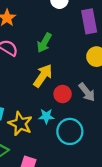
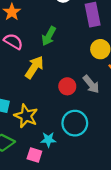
yellow arrow: (43, 76) -> (34, 67), moved
cyan star: (46, 116) -> (48, 140), moved

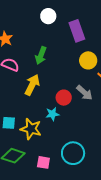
cyan circle: (75, 123) -> (73, 153), moved
cyan star: (48, 140) -> (52, 114), moved

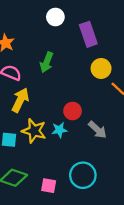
yellow arrow: (32, 85) -> (20, 100), moved
gray arrow: (85, 93) -> (97, 130), moved
yellow star: (31, 129) -> (34, 131), moved

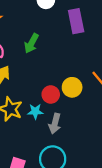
yellow circle: (101, 68) -> (72, 87), moved
gray arrow: (97, 130) -> (55, 124), moved, turned 54

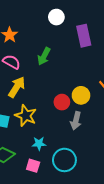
cyan star: (35, 111) -> (39, 143), moved
gray arrow: (55, 124) -> (76, 121), moved

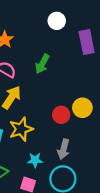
yellow star: (26, 116) -> (21, 129), turned 30
gray arrow: (76, 121) -> (64, 149), moved

